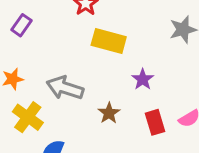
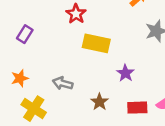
gray arrow: (65, 88) -> (63, 83), size x0.7
red rectangle: (155, 122) -> (137, 108), turned -72

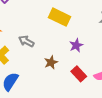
red rectangle: (137, 108) -> (79, 74), turned 35

